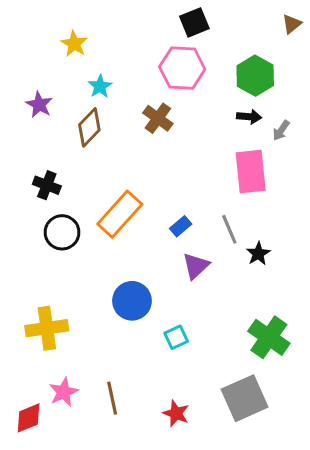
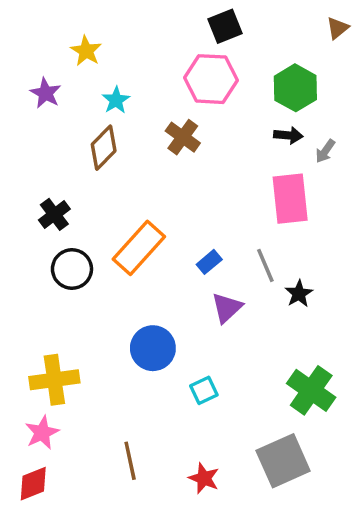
purple star: (39, 105) -> (46, 93), moved
black cross: (47, 185) -> (54, 214), turned 32
pink star: (64, 392) -> (42, 433), moved

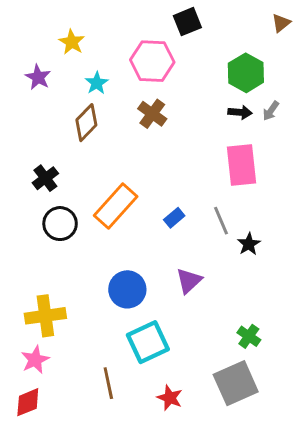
pink hexagon: (211, 79) -> (152, 61), moved
gray arrow: (325, 151) -> (271, 111), moved
purple triangle: (227, 308) -> (189, 281), moved
cyan square: (204, 390) -> (148, 342), moved, size x1.8
green cross: (311, 390) -> (249, 336), moved, size x0.6

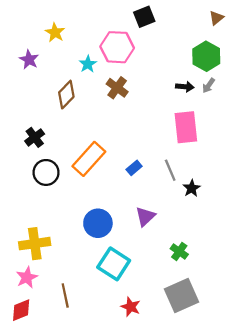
green hexagon: (246, 73) -> (206, 56), moved
cyan star: (97, 83) -> (88, 64), moved
green cross: (249, 336) -> (179, 251), moved
cyan square: (148, 342) -> (114, 264), turned -32
brown line: (108, 383) -> (65, 295), moved

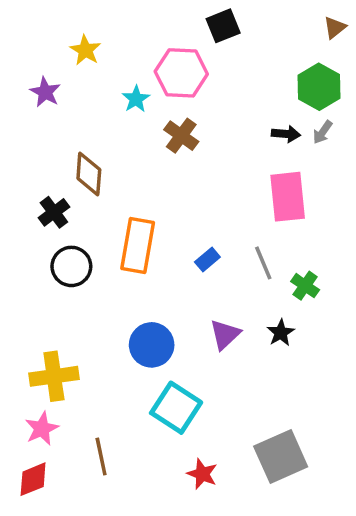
brown diamond: (66, 95) -> (89, 174), moved, turned -40
orange rectangle: (89, 159) -> (138, 245), turned -32
black star: (192, 188) -> (281, 333), moved
green cross: (179, 251) -> (305, 286), moved

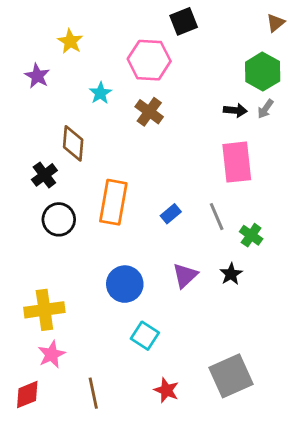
cyan star: (136, 99) -> (100, 93), moved
cyan square: (176, 408) -> (145, 336), size x0.7
pink star: (42, 429) -> (52, 354), moved
brown line: (101, 457) -> (93, 393), moved

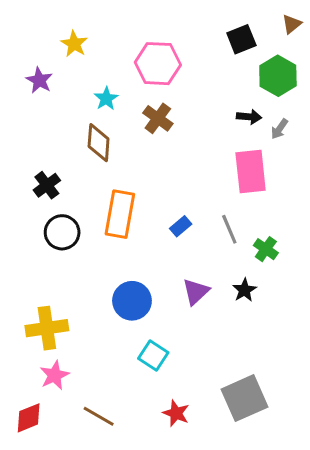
black square: (184, 21) -> (241, 39), moved
gray arrow: (265, 109) -> (279, 129), moved
brown diamond: (73, 143) -> (99, 143), moved
brown line: (93, 393) -> (99, 416), turned -48

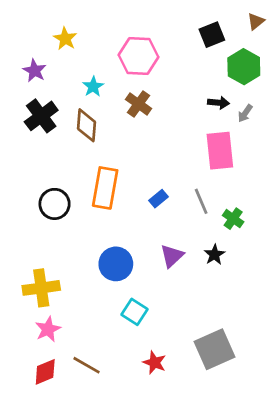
black cross: (47, 185) -> (41, 116), moved, size x1.4
red diamond: (29, 418) -> (45, 372), moved

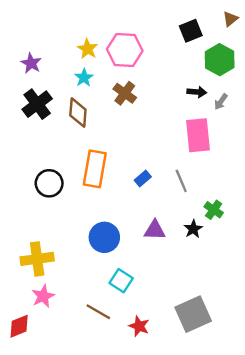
yellow star: (65, 39) -> (88, 49), moved
green cross: (233, 219) -> (214, 210), moved
purple triangle: (172, 256) -> (155, 230), turned 45
brown line: (87, 365) -> (98, 312), moved
red diamond: (45, 372) -> (19, 326), moved

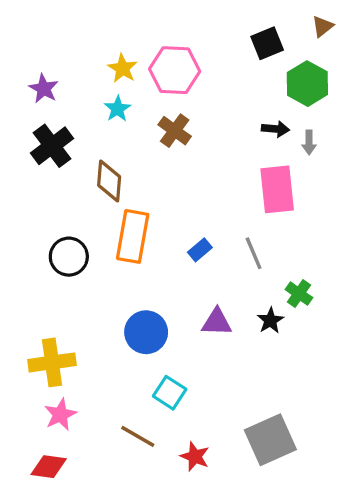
gray arrow: (221, 102) -> (309, 142), turned -35
brown diamond: (78, 112) -> (109, 181), moved
red diamond: (19, 326) -> (49, 467), moved, turned 30

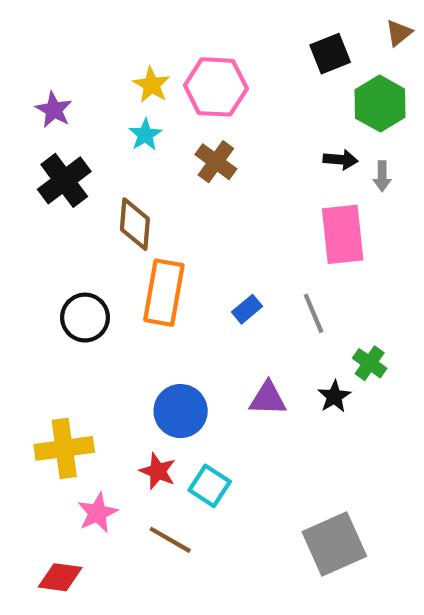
pink star: (60, 415) -> (97, 513), moved
red star: (195, 457) -> (158, 471), moved

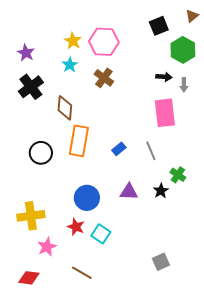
brown line: (170, 540) -> (82, 273), moved
gray square: (334, 544) -> (161, 262), size x0.6

